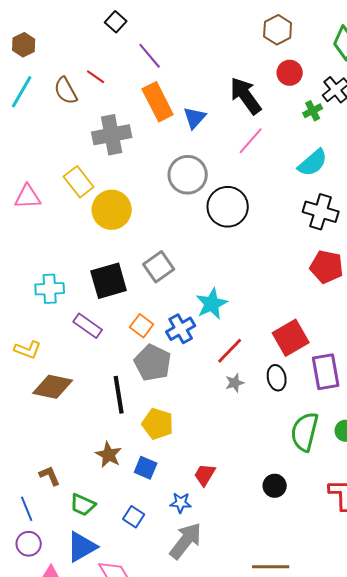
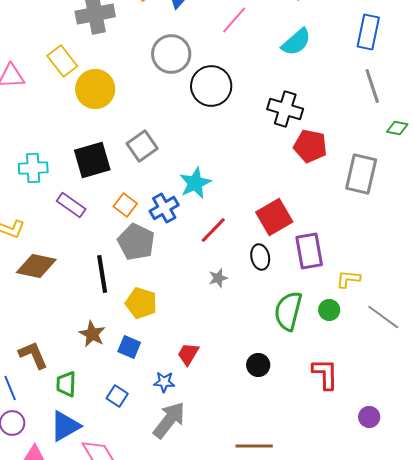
black cross: (321, 212) -> (285, 109), moved
gray star: (235, 383) -> (218, 278), moved
brown L-shape: (50, 476) -> (33, 355), size x1.4
green trapezoid: (83, 505) -> (66, 384), turned 68

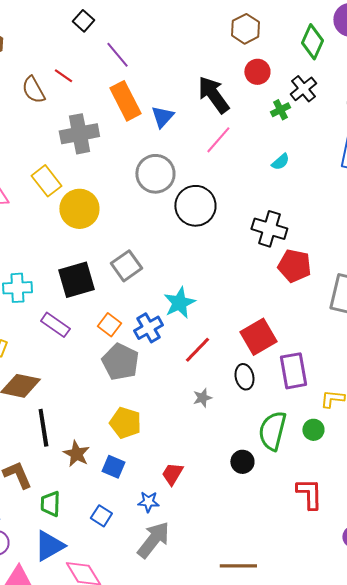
cyan semicircle: (296, 42) -> (280, 162), size x0.6
black line: (102, 274) -> (43, 428), moved
black circle: (258, 365) -> (242, 462), moved

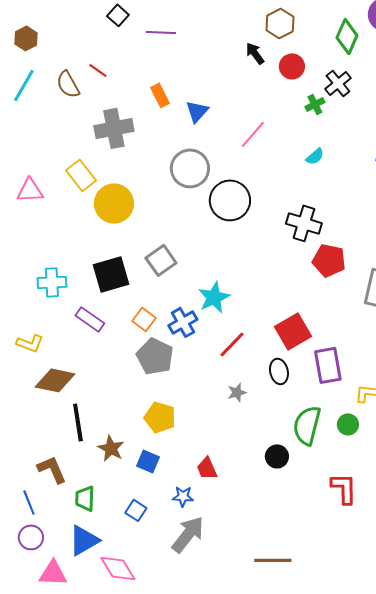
purple line: (117, 55) -> (161, 32), moved, turned -48
black arrow: (213, 95) -> (255, 53), moved, size x0.6
orange rectangle: (125, 101) -> (160, 95), size x0.6
red trapezoid: (172, 474) -> (207, 468), turned -55

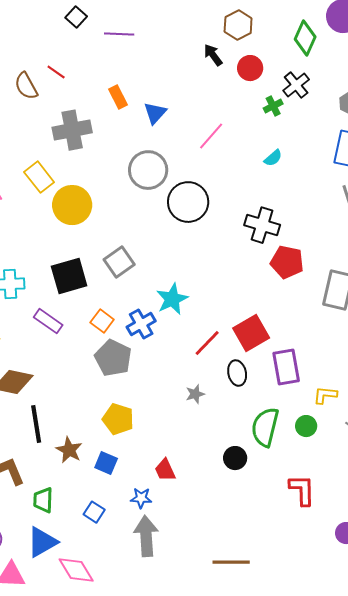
red line: (232, 344) -> (207, 343), moved
gray arrow: (188, 534) -> (146, 536), turned -42

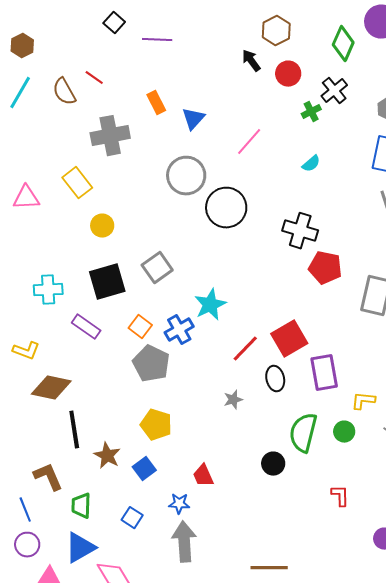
yellow circle: (72, 205) -> (102, 226), moved, size x0.6
blue square: (106, 463) -> (144, 469), turned 30
red L-shape: (302, 490) -> (340, 496), size x0.7

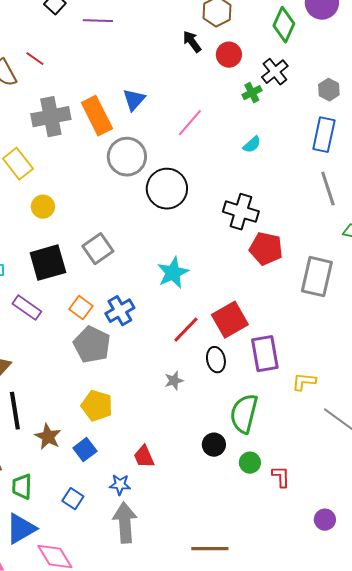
orange rectangle: (156, 103) -> (97, 116), moved, size x1.6
cyan star: (210, 305) -> (173, 273), moved
green circle: (344, 432) -> (250, 463), moved

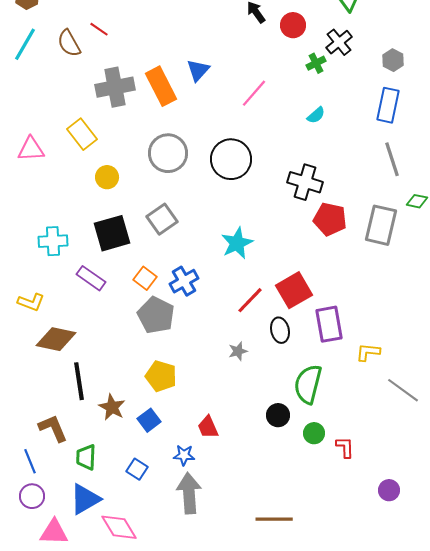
gray circle: (127, 157) -> (168, 153), moved
gray rectangle: (317, 277) -> (381, 225), moved

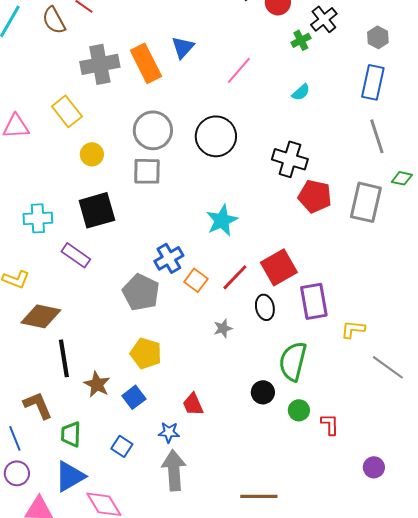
gray square: (162, 219) -> (147, 171), moved, turned 36
orange square: (145, 278) -> (196, 280), moved

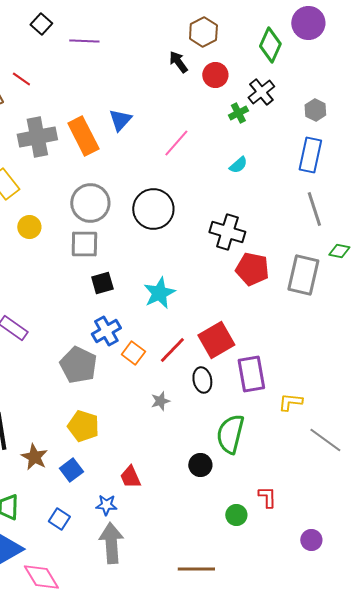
black square: (97, 210) -> (102, 283), moved, size x0.6
green circle: (299, 410) -> (236, 515), moved

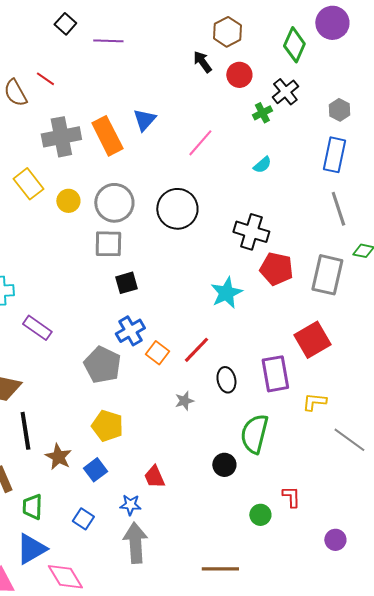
yellow circle: (29, 227) -> (68, 201), moved
cyan star: (159, 293) -> (226, 293), moved
red square: (216, 340) -> (312, 340), moved

